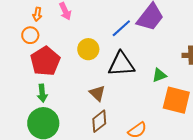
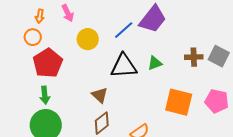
yellow circle: (88, 49) -> (88, 39), moved
green triangle: (159, 75) -> (155, 63), moved

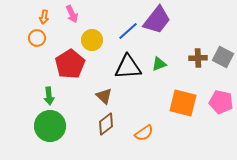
red pentagon: (48, 63) -> (70, 64), moved

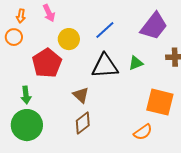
purple trapezoid: (157, 20) -> (154, 26), moved
orange semicircle: (144, 133) -> (143, 132), moved

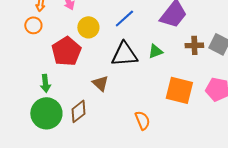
brown diamond: (83, 123) -> (78, 111), moved
orange semicircle: (143, 132) -> (142, 120), moved, turned -78

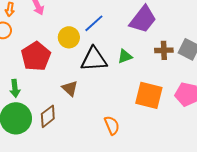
yellow circle: (88, 27) -> (69, 37), moved

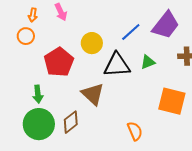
blue line: (94, 23) -> (131, 32), moved
brown triangle: (70, 88) -> (93, 94), size x1.4

